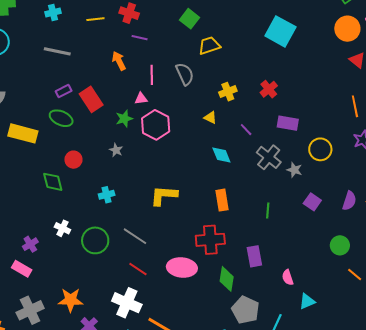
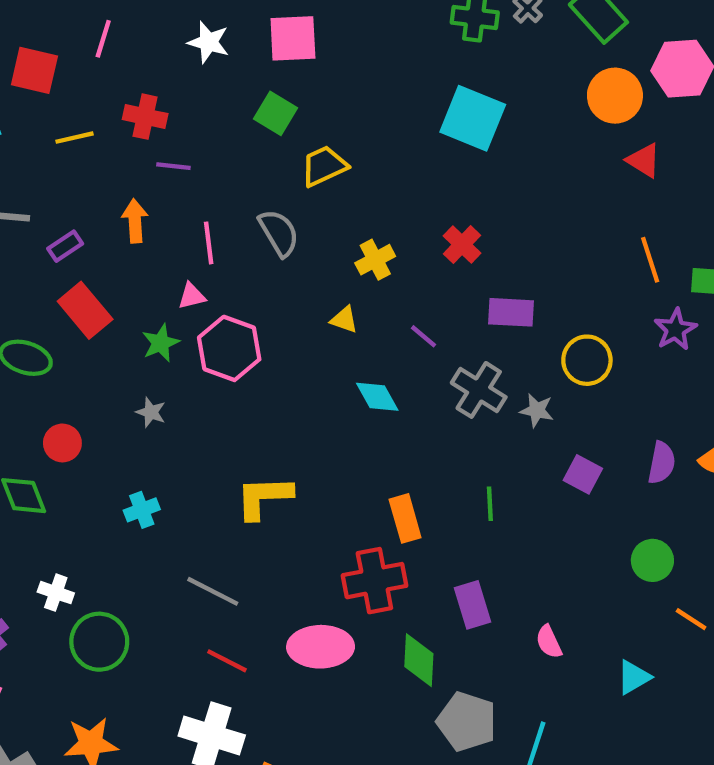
orange arrow: (119, 61) -> (135, 221), turned 30
purple rectangle: (64, 91) -> (65, 246), moved
orange rectangle: (222, 200) -> (405, 518), moved
green circle: (95, 240) -> (99, 642), moved
cyan triangle: (307, 301) -> (634, 677), moved

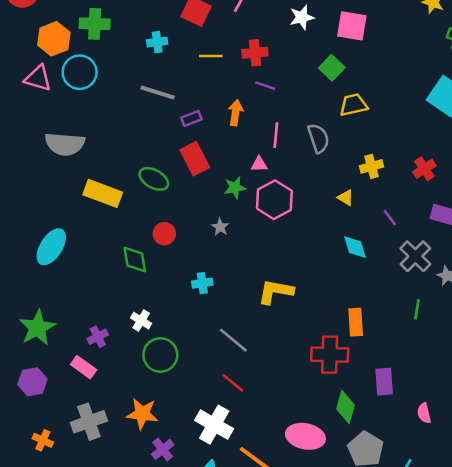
white star: (208, 42) -> (302, 17), turned 30
red cross: (145, 117) -> (255, 53), turned -30
green line: (490, 504) -> (417, 309), moved
pink ellipse: (321, 647) -> (305, 436), moved

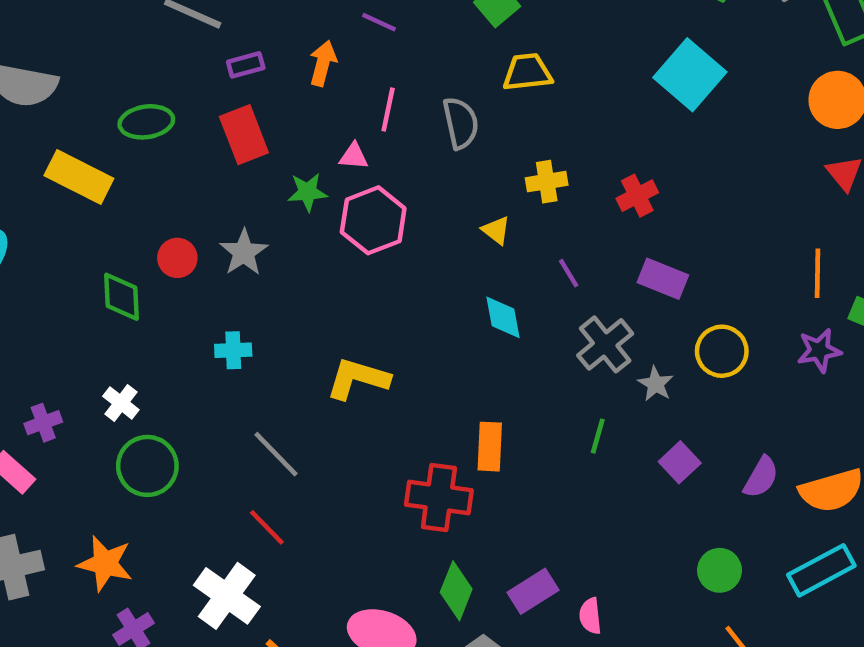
green ellipse: (154, 179) -> (146, 122), moved, turned -44
gray star: (220, 227) -> (244, 252), moved, size x1.5
purple rectangle: (384, 382) -> (533, 591), moved, turned 56

